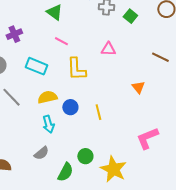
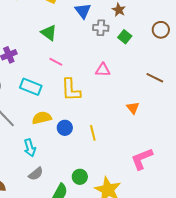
cyan arrow: (48, 124) -> (30, 148), moved

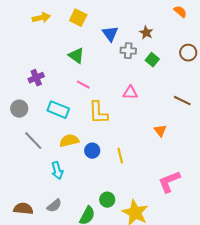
gray semicircle: (36, 174) -> (54, 206), moved

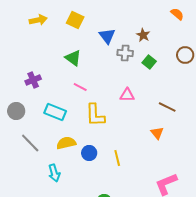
brown line: (182, 101) -> (167, 107), moved

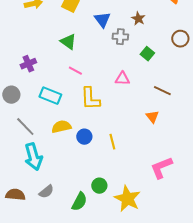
green square: (149, 62) -> (147, 54), moved
cyan arrow: (54, 173) -> (33, 157), moved, size x1.5

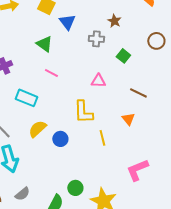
blue triangle: (102, 20) -> (67, 22), moved
yellow L-shape: (90, 99) -> (83, 112), moved
yellow semicircle: (61, 127) -> (37, 129), turned -30
yellow line: (112, 142) -> (102, 138), moved

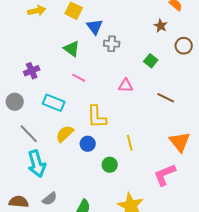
brown star: (114, 21) -> (161, 26), moved
gray cross: (96, 39) -> (112, 44), moved
yellow L-shape: (83, 112) -> (97, 117), moved
orange triangle: (128, 119) -> (180, 142), moved, size x1.6
green circle: (75, 188) -> (110, 165), moved

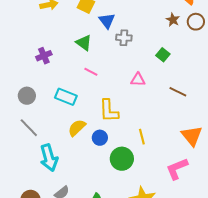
brown circle: (184, 46) -> (196, 22), moved
purple cross: (32, 71) -> (44, 56), moved
gray line: (29, 134) -> (29, 128), moved
green circle: (110, 165) -> (122, 159), size x1.5

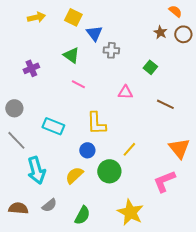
cyan rectangle: (66, 97) -> (53, 126), moved
yellow semicircle: (77, 128) -> (74, 175), moved
yellow line: (142, 137) -> (129, 149), turned 56

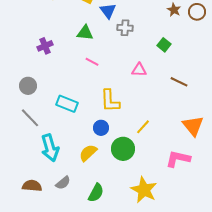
green triangle: (71, 55) -> (85, 33), turned -30
pink L-shape: (164, 181) -> (178, 159), turned 35

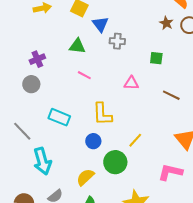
green square: (164, 45) -> (156, 58), turned -32
gray circle: (28, 86) -> (31, 84), moved
yellow semicircle: (88, 153) -> (85, 177), moved

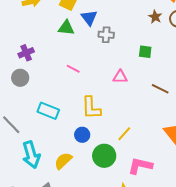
green triangle: (77, 46) -> (66, 28), moved
pink L-shape: (170, 172) -> (140, 166), moved
yellow semicircle: (85, 177) -> (63, 161), moved

